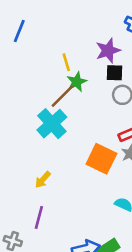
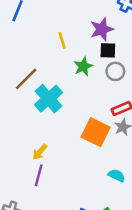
green star: (77, 82) -> (83, 66), moved
brown line: (62, 96) -> (26, 79), moved
purple line: (39, 217) -> (39, 175), moved

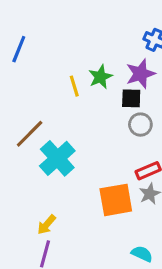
purple star: (102, 29) -> (140, 74), moved
green star: (83, 66) -> (100, 77), moved
orange square: (96, 132) -> (116, 200), turned -36

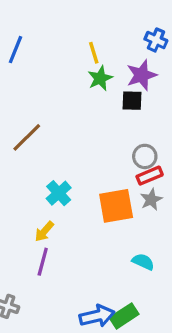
yellow line: (74, 86) -> (94, 53), moved
gray circle: (140, 125) -> (145, 156), moved
cyan cross: (57, 158) -> (59, 193), moved, size x0.7

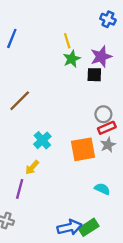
blue cross: (156, 40) -> (108, 19), moved
purple line: (43, 262) -> (20, 189), moved

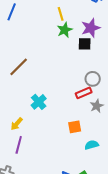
red rectangle: (107, 128) -> (84, 93), moved
orange square: (83, 149) -> (75, 127), moved, size x0.6
yellow arrow: (32, 167) -> (17, 124), moved
cyan semicircle: (102, 189) -> (92, 145), turned -40

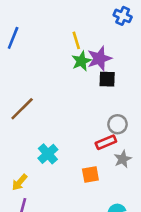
purple star: (91, 28) -> (99, 58), moved
orange square: (75, 127) -> (90, 175), moved

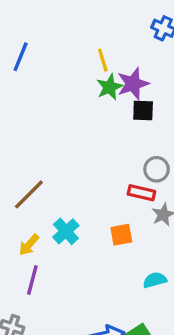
brown line: (22, 109) -> (29, 194), moved
red rectangle: (106, 142) -> (141, 193), turned 36
cyan cross: (48, 154) -> (66, 231), moved

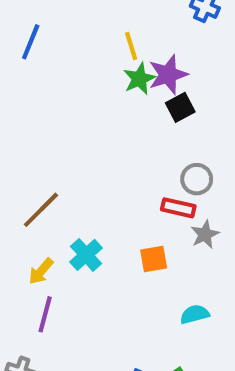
black square: (143, 111) -> (180, 107), turned -30

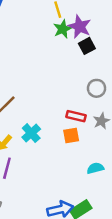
purple star: (168, 75) -> (80, 27), turned -30
red rectangle: (178, 208) -> (76, 116), moved

